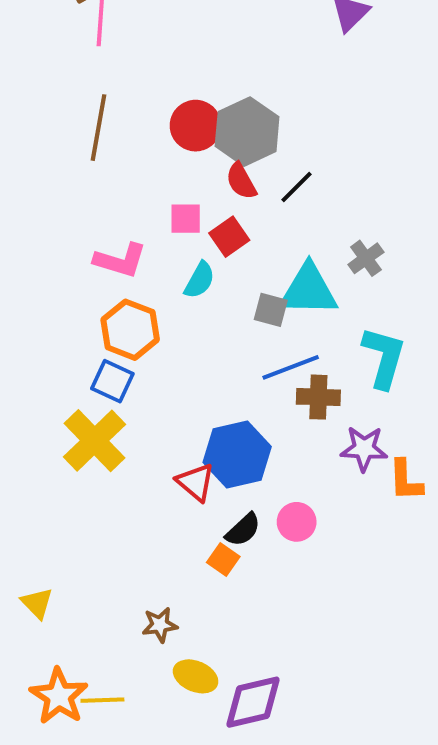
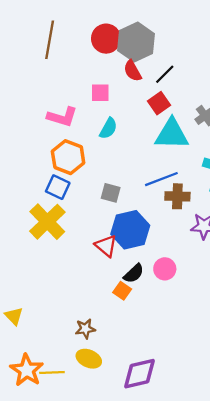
red square: (229, 237) -> (159, 103), moved
gray square: (271, 310) -> (111, 193), moved
yellow ellipse: (196, 676) -> (89, 359), moved

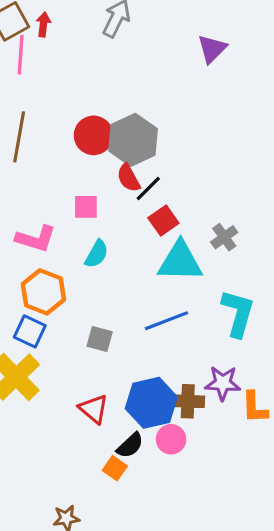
black line: (165, 74) -> (148, 189), moved
brown cross: (177, 196) -> (188, 401), moved
blue hexagon: (130, 230) -> (151, 403), moved

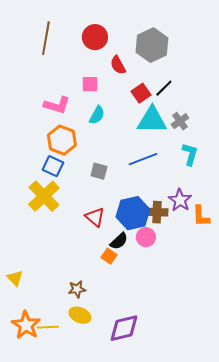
gray hexagon: (133, 140) -> (152, 45), moved
black line: (148, 189) -> (164, 88), moved
gray cross: (224, 237) -> (180, 121), moved
cyan L-shape: (238, 313) -> (190, 154), size x0.7
purple star: (223, 383) -> (180, 200), turned 30

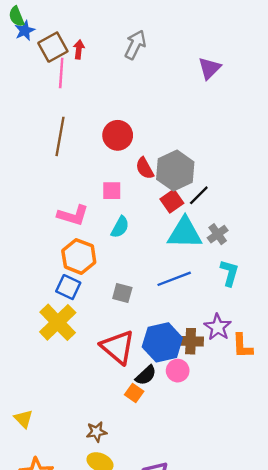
gray hexagon: (152, 45) -> (175, 171), moved
red triangle: (95, 217) -> (118, 347), size x1.5

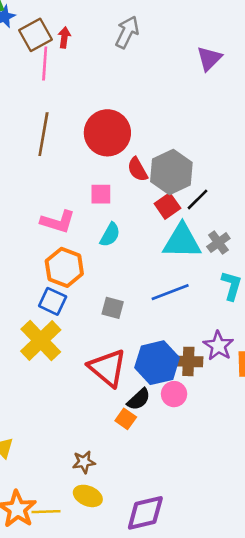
red circle: (118, 135) -> (107, 133), size x1.4

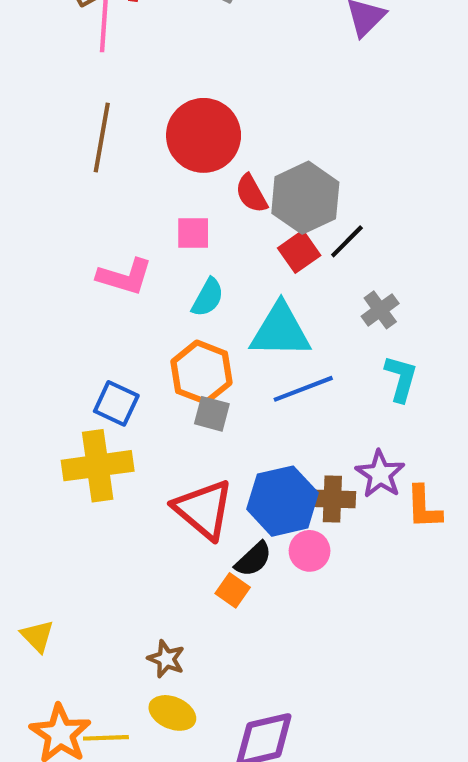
cyan triangle: (182, 241) -> (280, 331), moved
orange hexagon: (64, 267) -> (201, 372), moved
yellow cross: (41, 341) -> (98, 466), turned 36
brown star: (84, 462) -> (166, 659), turned 30

